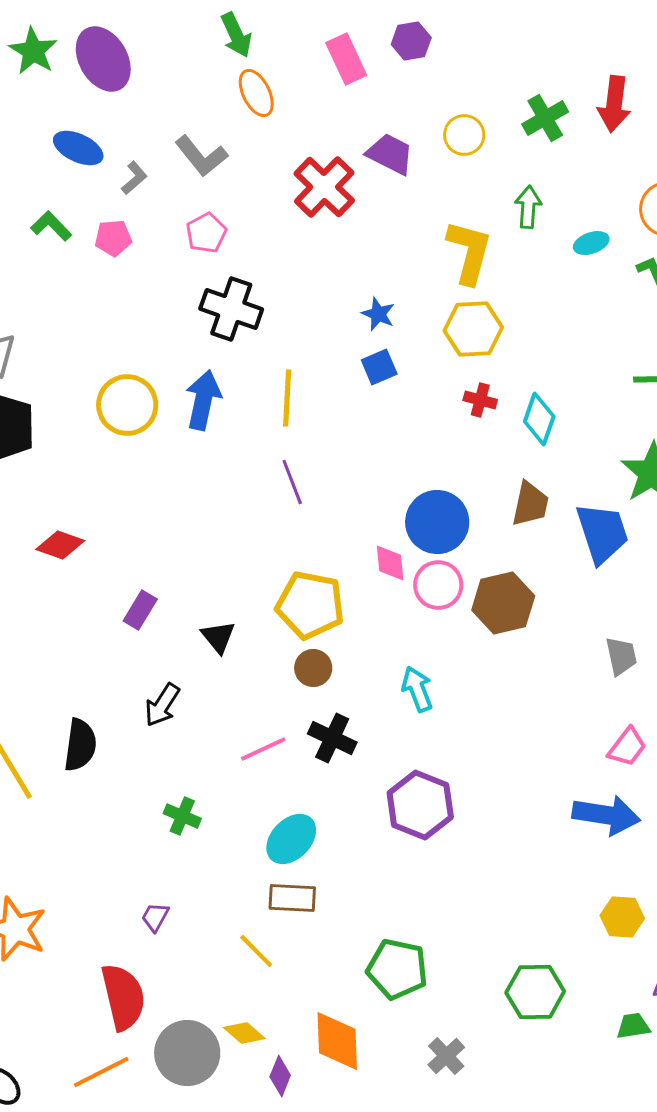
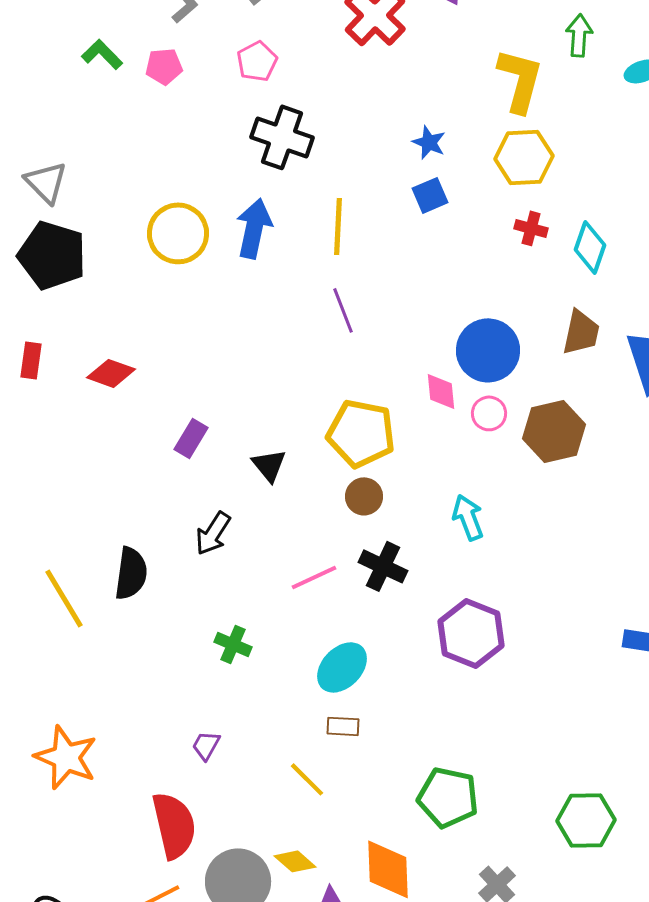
pink circle: (438, 585) -> (489, 413), size x0.7
brown rectangle: (292, 898) -> (343, 726), size x0.7

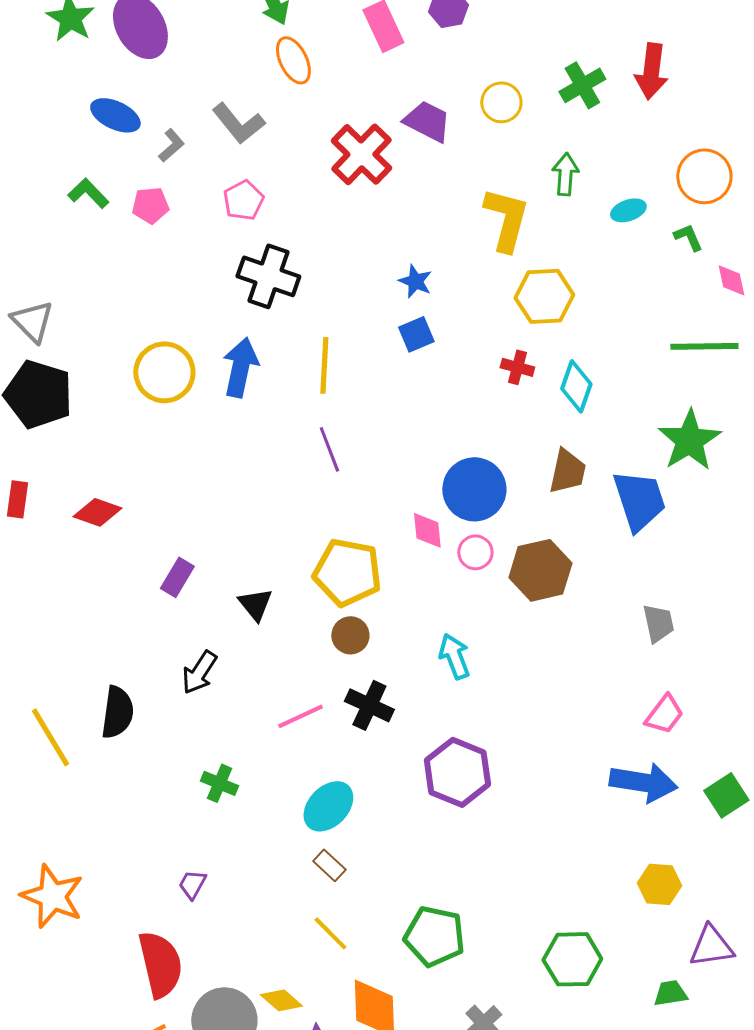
yellow hexagon: (524, 157) -> (544, 296), moved
brown rectangle: (343, 726) -> (329, 865), turned 40
yellow line: (307, 779) -> (330, 933), moved

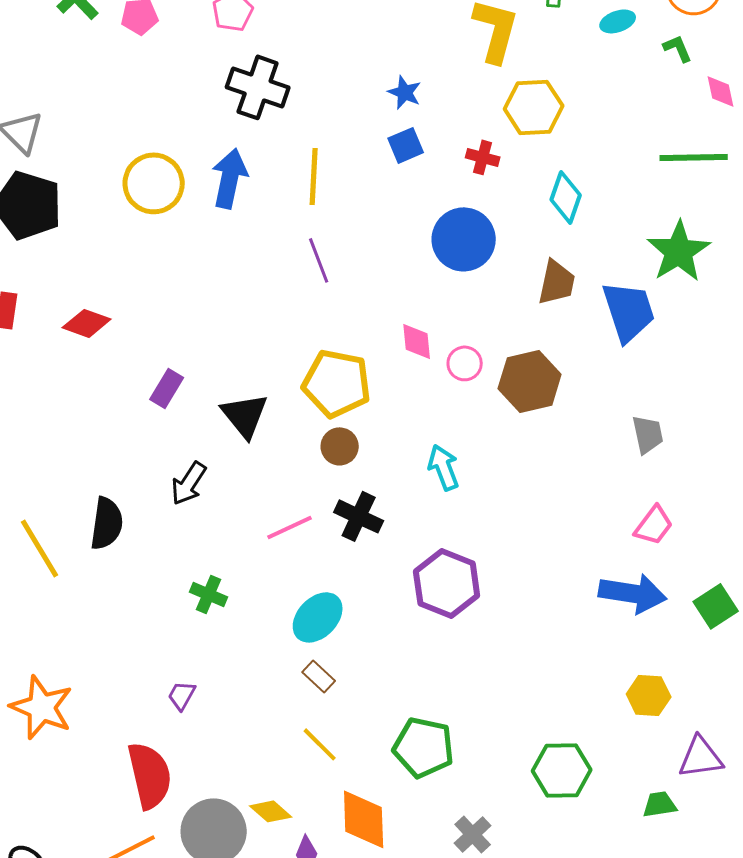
red cross: (517, 367) -> (483, 157), moved
blue circle: (474, 489) -> (464, 239), moved
black triangle: (255, 604) -> (245, 415), size x1.4

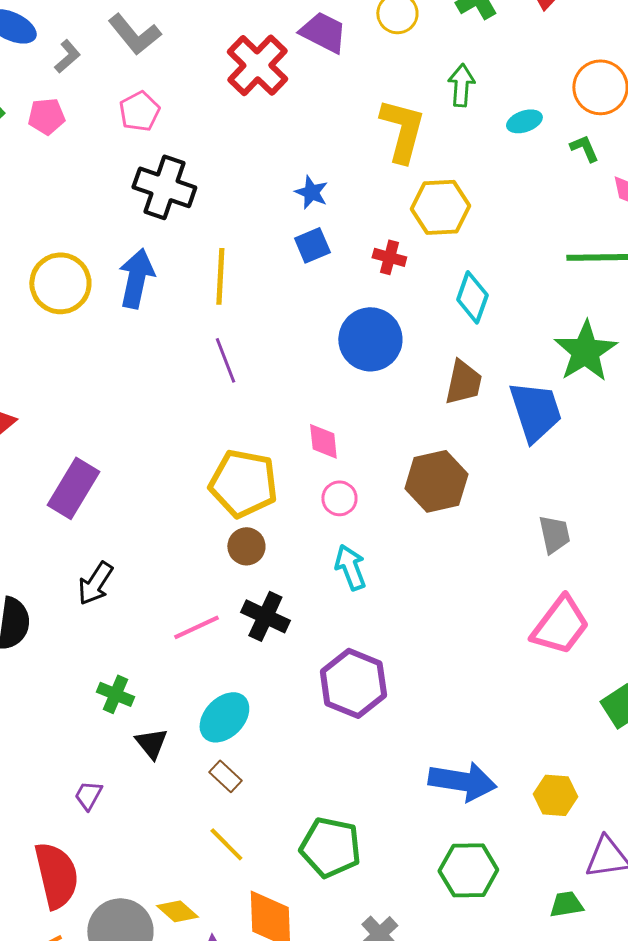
pink circle: (465, 363) -> (339, 498), moved
purple rectangle: (167, 388) -> (73, 488), size x1.5
black triangle: (245, 415) -> (151, 743), moved, size x0.7
pink trapezoid: (654, 525) -> (560, 625), size x1.5
blue arrow: (633, 593) -> (462, 781), moved

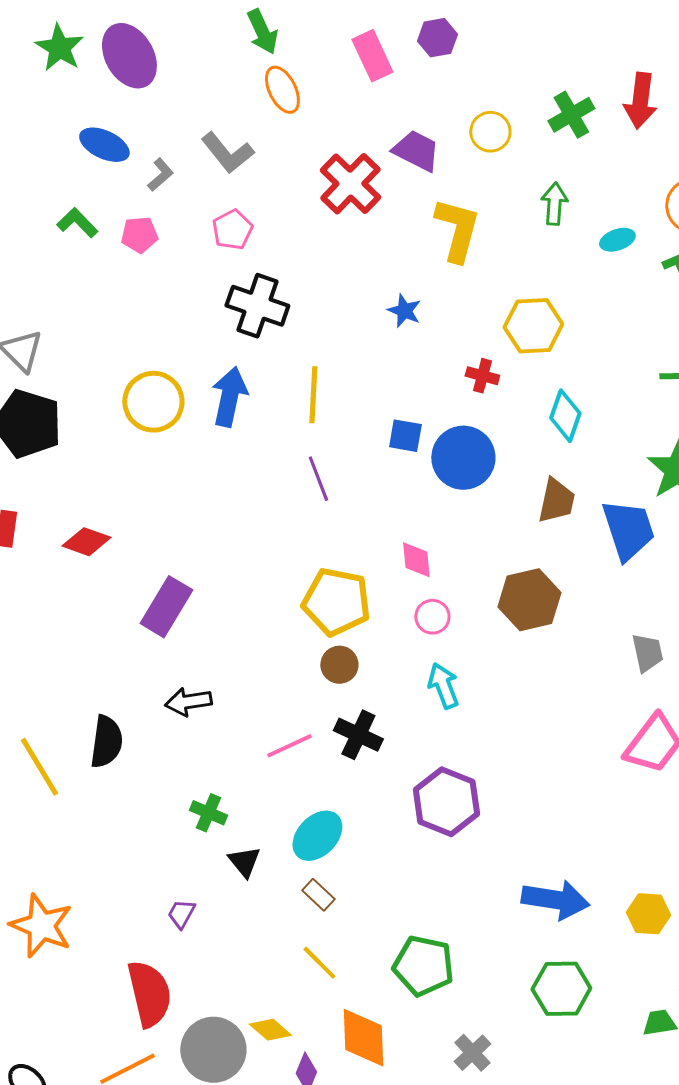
yellow L-shape: (402, 130) -> (457, 230), moved
blue square: (312, 245) -> (405, 436), moved, turned 33
black arrow: (95, 583) -> (188, 702), turned 48

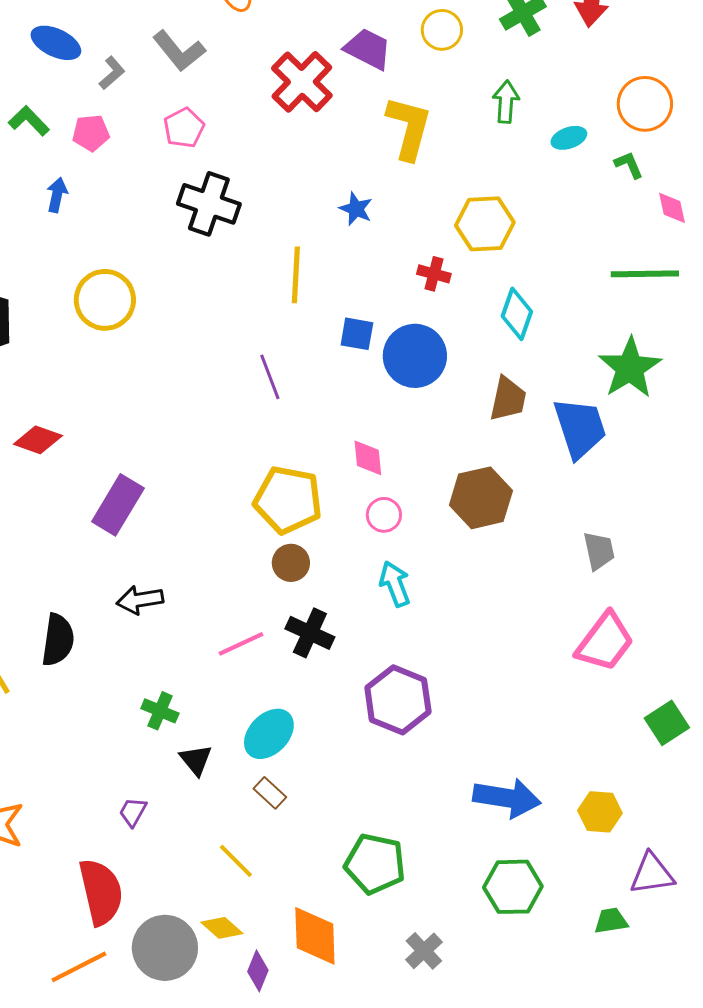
yellow line: (313, 395) -> (296, 275), moved
blue arrow: (229, 397) -> (57, 195), moved, size x0.6
yellow line: (319, 963) -> (236, 861), moved

